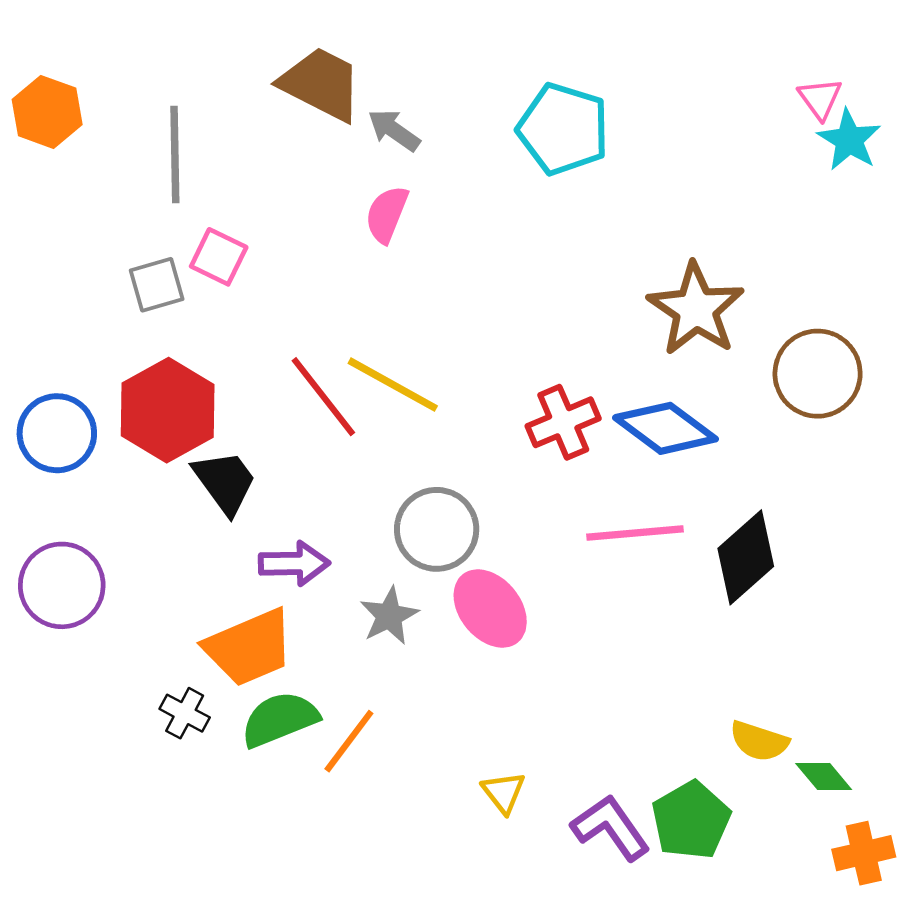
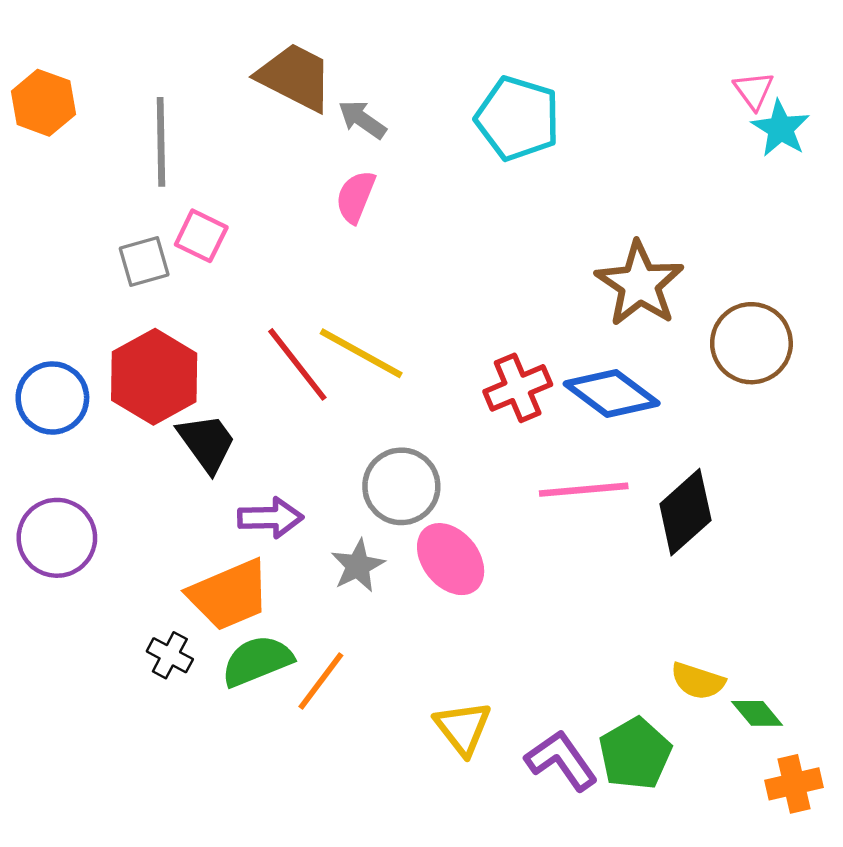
yellow triangle: (504, 792) -> (463, 728), size x1.4

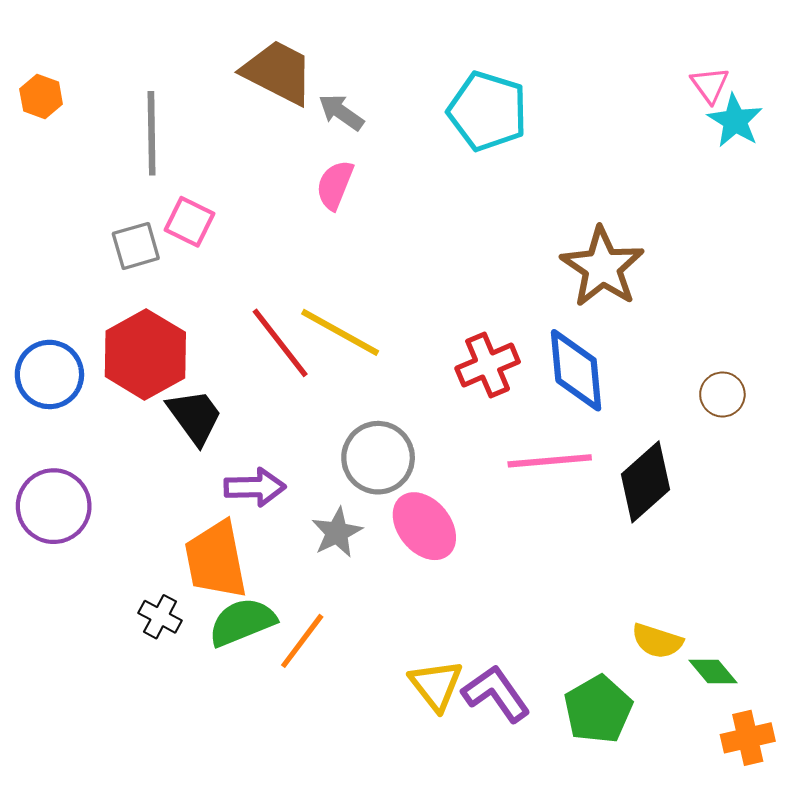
orange hexagon: (43, 103) -> (41, 96), size x0.7
brown circle: (751, 343) -> (722, 394), moved, size x0.6
blue diamond: (612, 394) -> (576, 370), turned 48
orange trapezoid: (229, 595) -> (216, 560), turned 102
purple L-shape: (561, 760) -> (496, 694), moved

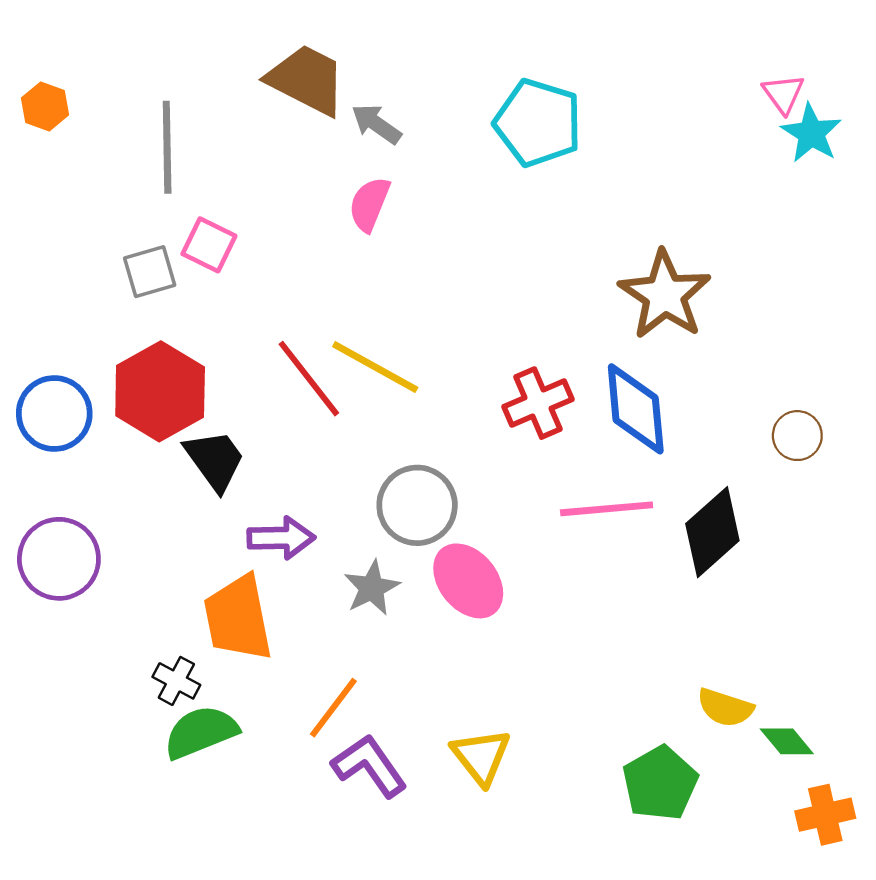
green semicircle: (242, 622) -> (201, 732), moved
purple L-shape: (496, 694) -> (369, 766), moved

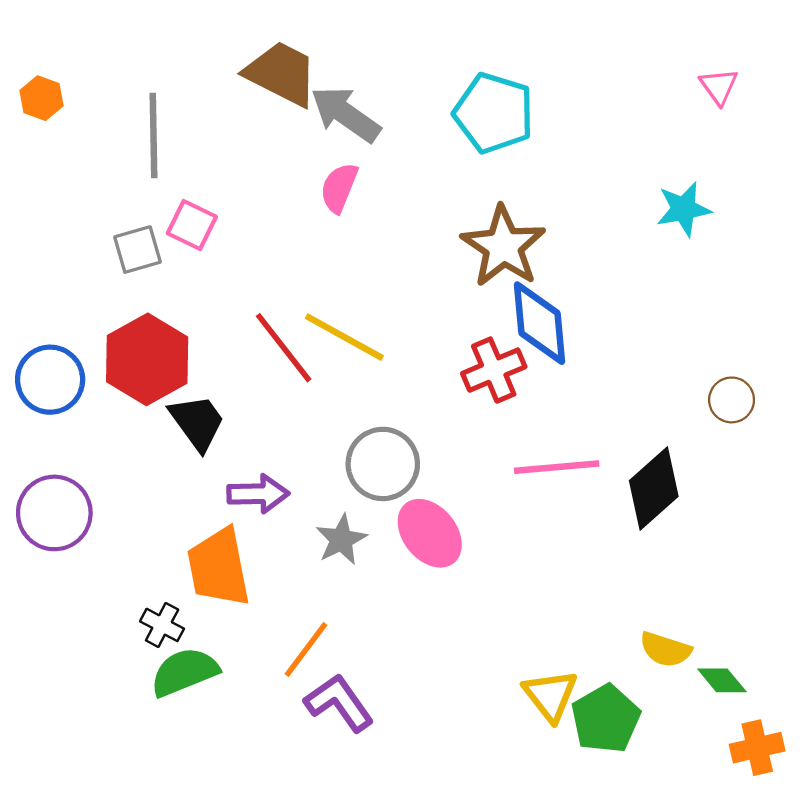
gray arrow: (376, 124) -> (345, 114), size x1.5
cyan star: (811, 133) -> (684, 209), moved, turned 30
brown star: (665, 295) -> (503, 246), moved
blue diamond: (636, 409) -> (540, 323), moved
yellow triangle: (481, 757) -> (550, 695), moved

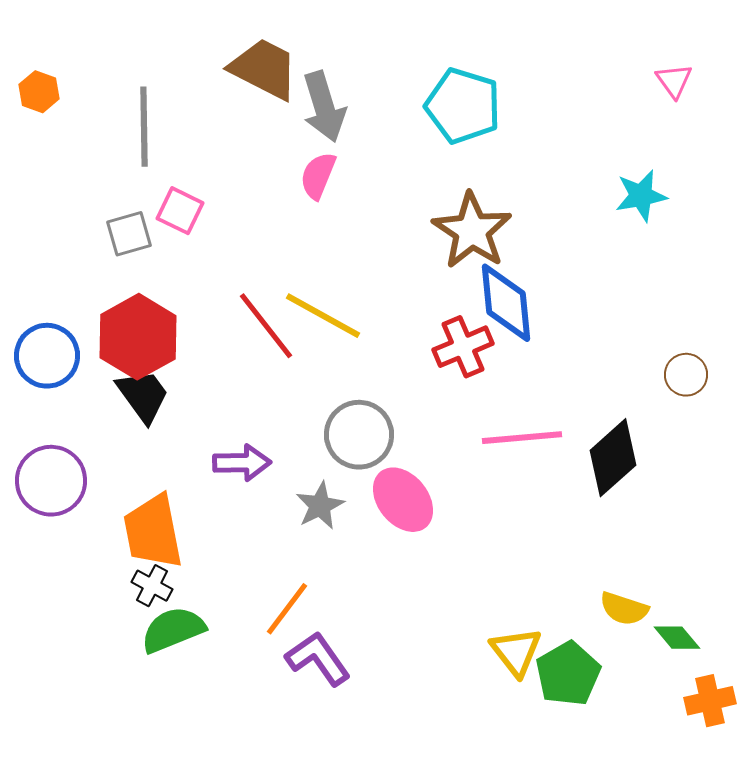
gray arrow: (345, 114) -> (324, 107), turned -142
black trapezoid: (197, 422) -> (143, 396), moved
orange trapezoid: (219, 567) -> (153, 532), moved

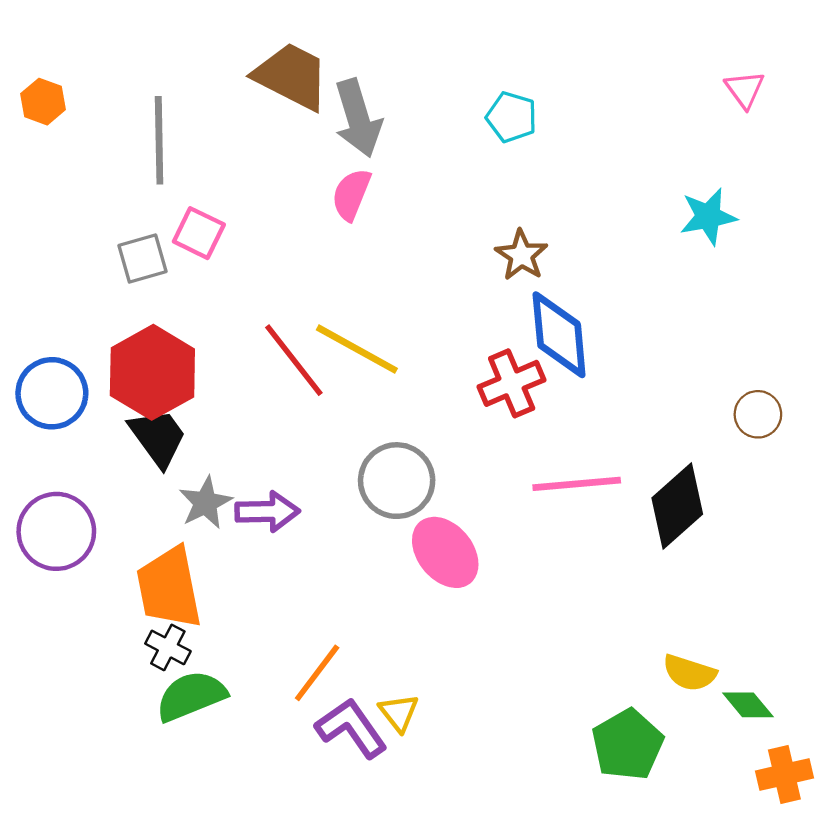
cyan pentagon: (463, 106) -> (512, 117), size x0.6
brown star: (472, 231) -> (521, 255), size x0.6
gray star: (320, 506) -> (205, 503), moved
yellow triangle: (516, 652) -> (399, 713), moved, size x0.7

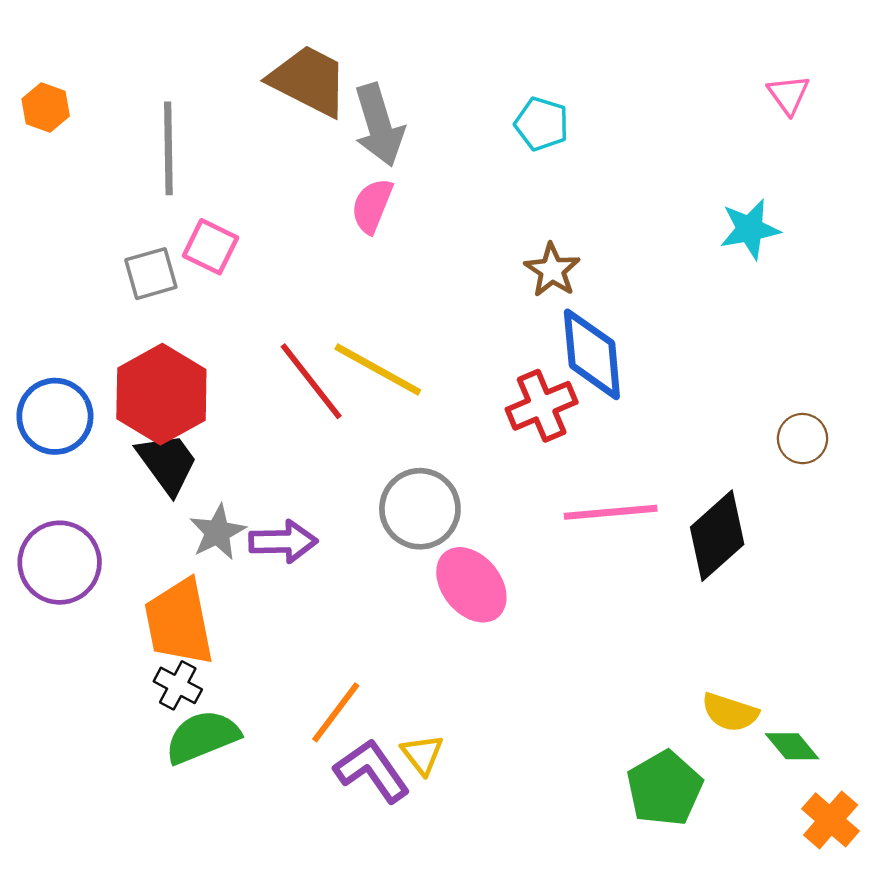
orange cross: (784, 774) -> (831, 820), turned -36

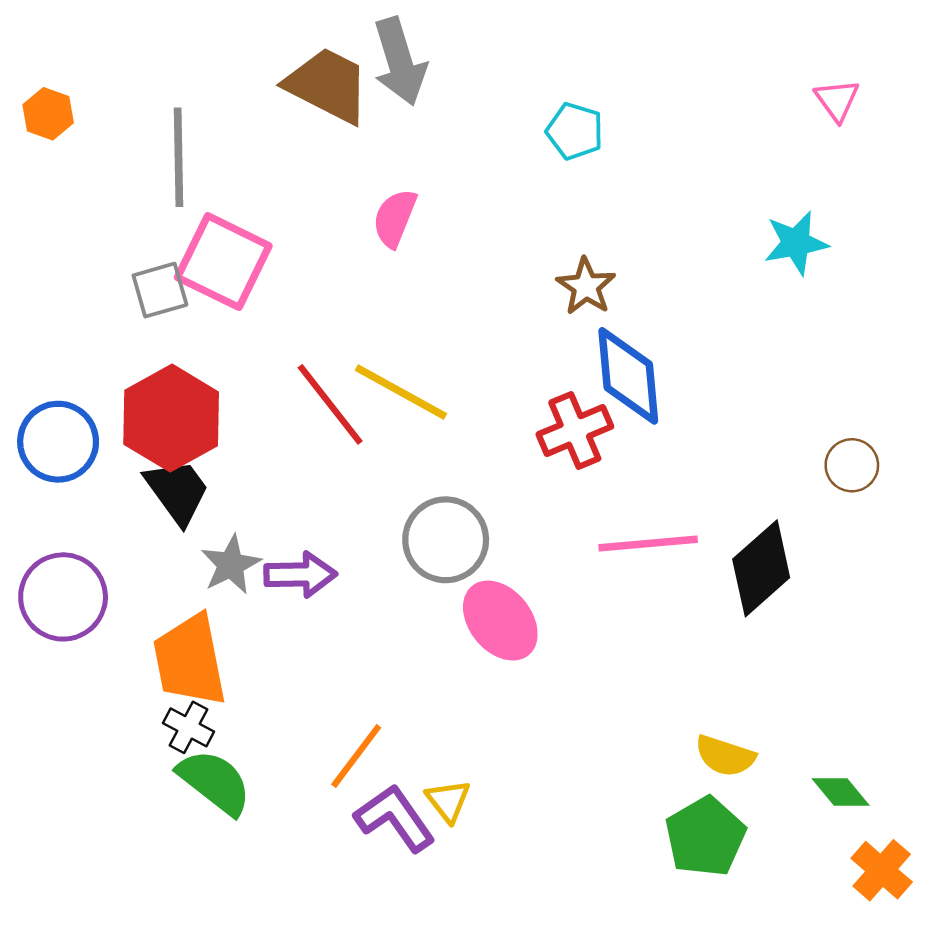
gray arrow: (379, 125) -> (400, 62), moved
pink square: (211, 247) -> (223, 262), size x1.6
yellow semicircle: (730, 712) -> (725, 756), moved
green semicircle: (202, 737) -> (215, 782), turned 60

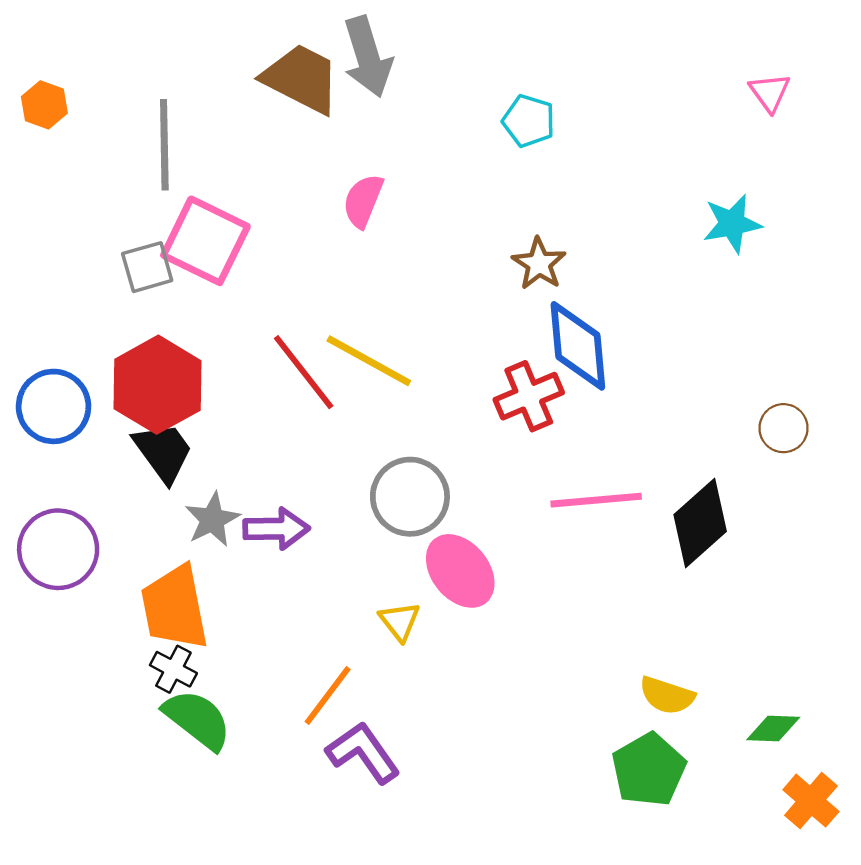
green diamond: (841, 792) -> (773, 729), turned -48
yellow triangle: (448, 801) -> (400, 621), moved

